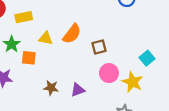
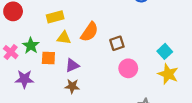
yellow rectangle: (24, 17) -> (55, 17), moved
yellow star: (133, 82) -> (168, 74), moved
purple triangle: (78, 90) -> (72, 65), moved

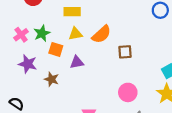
yellow triangle: (64, 38) -> (75, 34), turned -32
pink circle: (128, 68) -> (128, 92), moved
brown star: (72, 86) -> (52, 79), moved

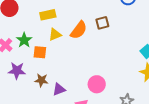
brown square: (125, 52) -> (102, 23), moved
purple triangle: (77, 62) -> (59, 89), moved
pink circle: (128, 92) -> (97, 84), moved

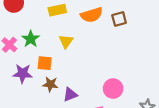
orange semicircle: (79, 30) -> (92, 15), moved, turned 36
yellow triangle: (55, 34) -> (66, 41), moved, turned -32
orange square: (40, 52) -> (45, 63), moved

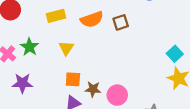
orange square: (45, 63) -> (73, 79), moved
brown star: (50, 84) -> (93, 89), moved

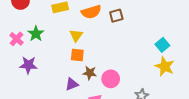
yellow triangle: (66, 48) -> (76, 35), moved
orange square: (73, 79) -> (77, 55), moved

